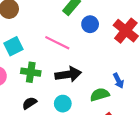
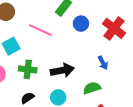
pink line: (57, 43) -> (40, 30), moved
blue arrow: (118, 81) -> (103, 63), moved

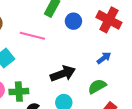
blue arrow: (103, 63) -> (104, 58), turned -88
green cross: (28, 69) -> (19, 92), moved

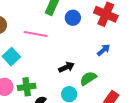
black arrow: (63, 74) -> (66, 67), size x0.7
green semicircle: (97, 86) -> (88, 78), moved

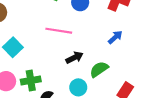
pink line: (36, 34) -> (59, 31), moved

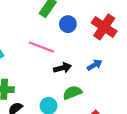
black arrow: (74, 57) -> (62, 68), moved

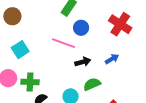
blue circle: (68, 24) -> (81, 28), moved

